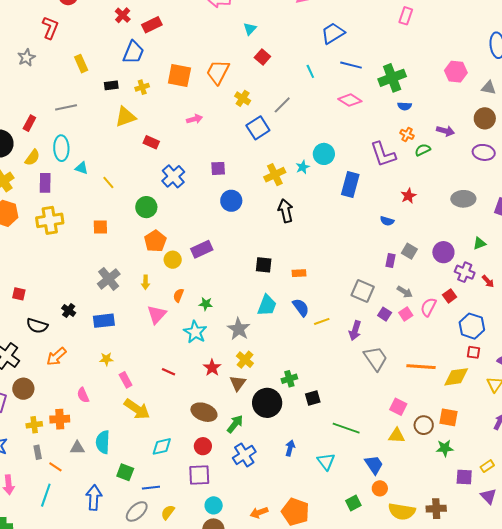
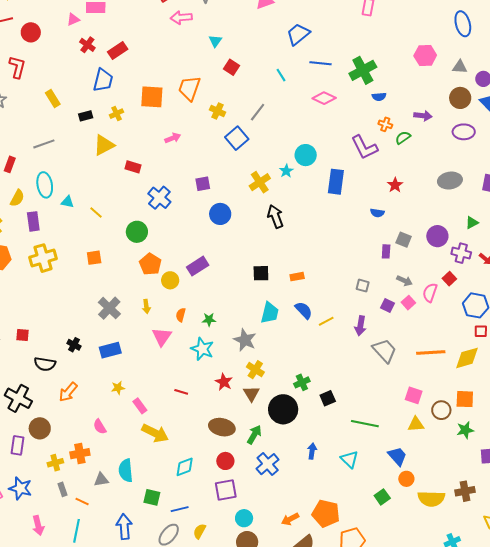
gray square: (363, 291) -> (363, 286), size x0.6

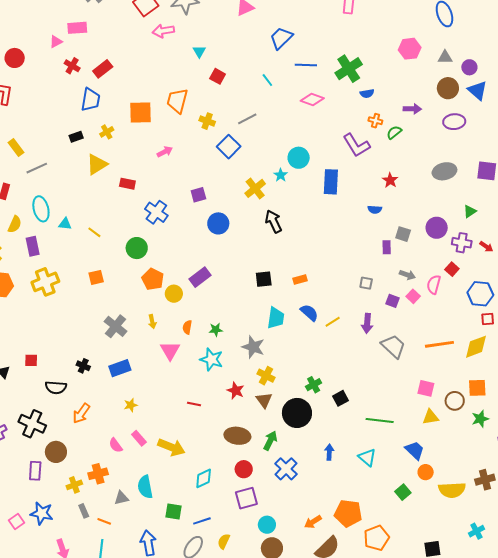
yellow rectangle: (53, 98) -> (16, 148), moved
gray line: (258, 112) -> (247, 119), turned 30
pink rectangle: (140, 406) -> (139, 438), moved

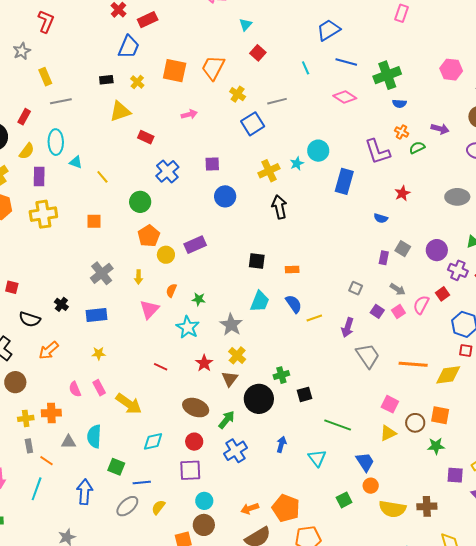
yellow cross: (107, 132) -> (137, 82), turned -32
yellow triangle: (431, 417) -> (388, 433), turned -30

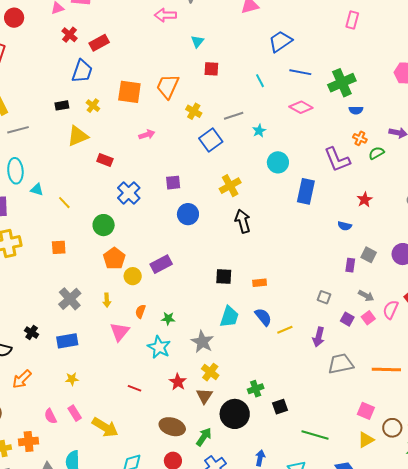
red square: (258, 53) -> (211, 69), turned -35
cyan star: (297, 163) -> (259, 131), moved
gray trapezoid: (368, 356) -> (341, 364), turned -64

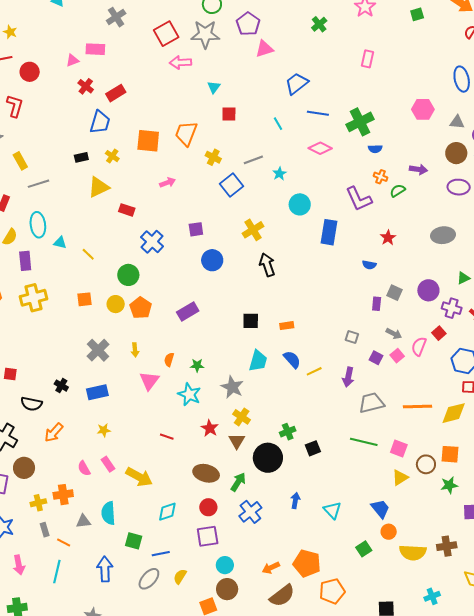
yellow circle: (133, 276) -> (116, 304), moved
green line: (315, 435) -> (364, 442), moved

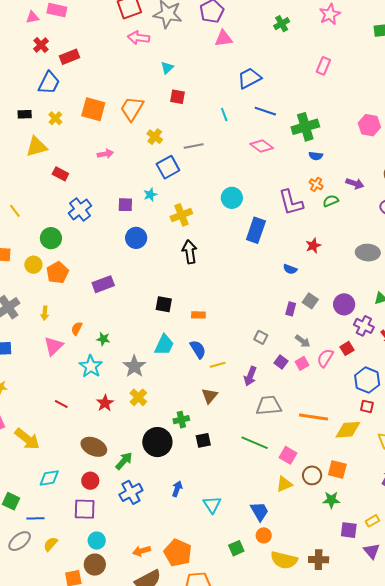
cyan star: (279, 174) -> (150, 195), moved
brown triangle: (237, 441) -> (210, 396), moved

